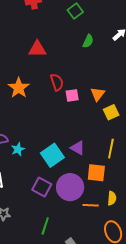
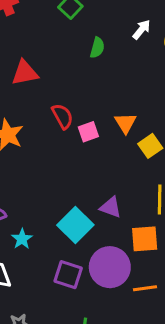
cyan star: (18, 149) -> (22, 239), moved

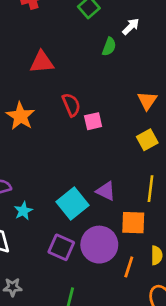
white arrow: (141, 30) -> (131, 27), moved
orange triangle: (125, 123) -> (147, 101), moved
orange line: (145, 288) -> (129, 267), turned -70

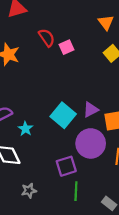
purple triangle: (106, 191) -> (91, 110), moved, turned -42
purple square: (61, 247) -> (66, 166), moved, turned -30

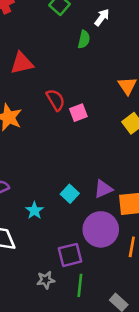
cyan square: (63, 115) -> (70, 194), size x0.6
cyan star: (25, 129) -> (34, 211), moved
gray star: (29, 191) -> (46, 280), moved

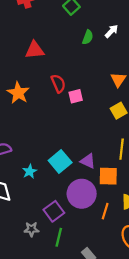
white arrow: (102, 17) -> (112, 31), moved
purple triangle: (103, 189) -> (88, 161), turned 42
cyan square: (70, 194) -> (60, 162), size x1.5
purple square: (70, 255) -> (54, 211), turned -30

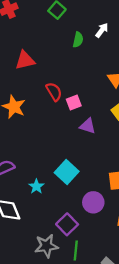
purple triangle: (88, 161) -> (88, 126), moved
purple circle: (82, 194) -> (93, 202), size x0.7
gray star: (31, 229) -> (46, 246), size x1.5

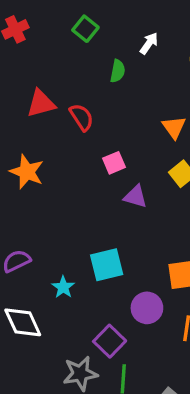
white arrow: (102, 30) -> (149, 43), moved
red semicircle: (54, 92) -> (82, 117), moved
cyan square: (67, 172) -> (107, 265), turned 35

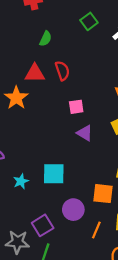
green square: (85, 29) -> (89, 21), moved
green semicircle: (118, 71) -> (46, 39), moved
red triangle: (41, 103) -> (35, 73), moved

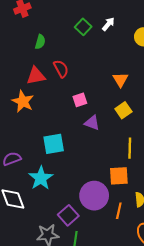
green square: (89, 21) -> (83, 27), moved
cyan square: (54, 174) -> (54, 144), moved
cyan star: (21, 181) -> (41, 178), size x1.6
purple circle: (73, 210) -> (94, 196), size x1.4

